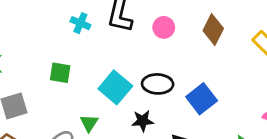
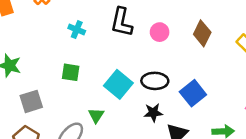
cyan cross: (80, 23) -> (77, 30), moved
black star: (143, 121) -> (153, 113), moved

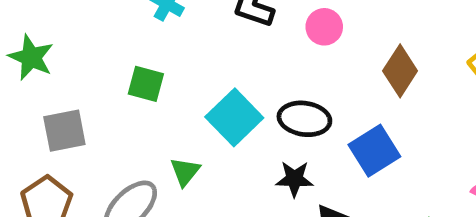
brown diamond: (202, 33) -> (400, 71), moved

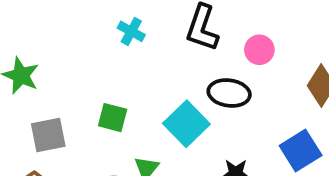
green square: (146, 84) -> (113, 118), moved
black ellipse: (304, 119) -> (229, 93), moved

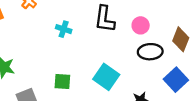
black ellipse: (229, 93) -> (150, 52), moved

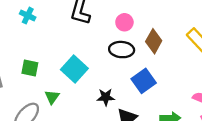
pink circle: (141, 25) -> (124, 22), moved
cyan cross: (64, 29) -> (28, 16), moved

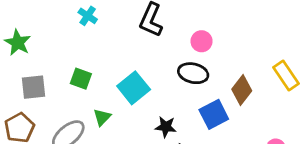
brown diamond: (154, 41) -> (242, 90), moved

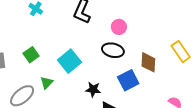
green square: (81, 79) -> (31, 55), turned 35
brown diamond: (242, 90) -> (148, 62), turned -35

